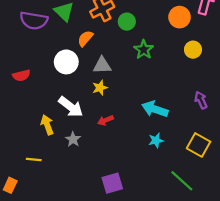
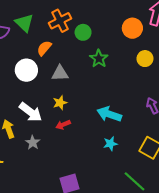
yellow star: (100, 88) -> (60, 103), moved

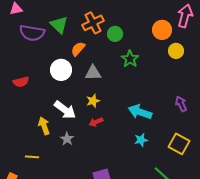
yellow circle: (145, 59) -> (176, 51), moved

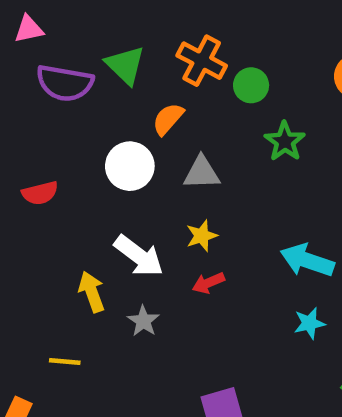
orange cross: (93, 23) -> (202, 61), turned -35

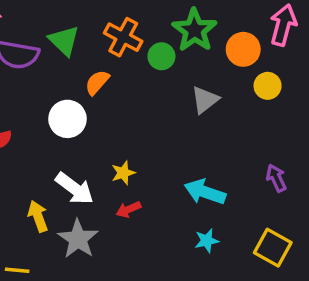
green star: (285, 141) -> (194, 30), moved, size x1.4
gray triangle: (202, 173) -> (205, 100), moved, turned -36
gray star: (143, 321) -> (78, 239), size x1.6

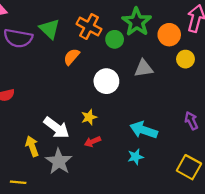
gray triangle: (205, 100) -> (144, 68), turned 30
white circle: (68, 119) -> (106, 81), moved
cyan star: (207, 241) -> (136, 157), moved

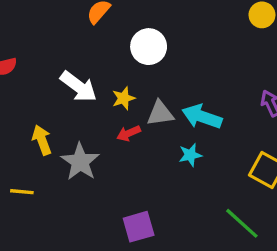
gray triangle: (144, 68) -> (160, 113), moved
white arrow: (56, 128) -> (79, 87), moved

